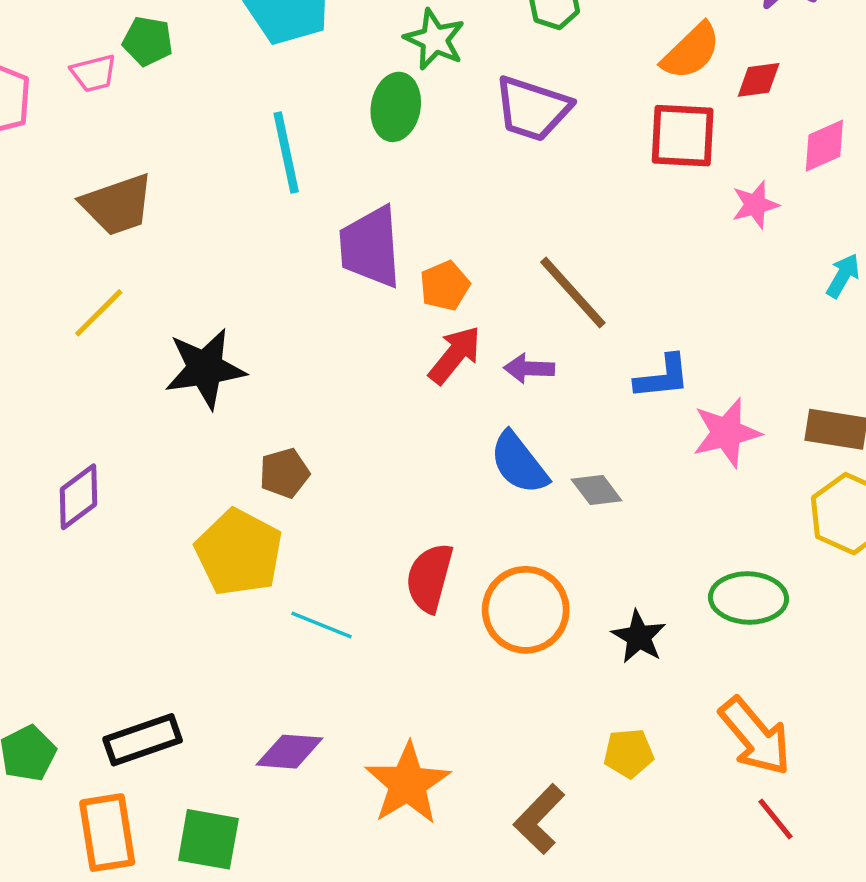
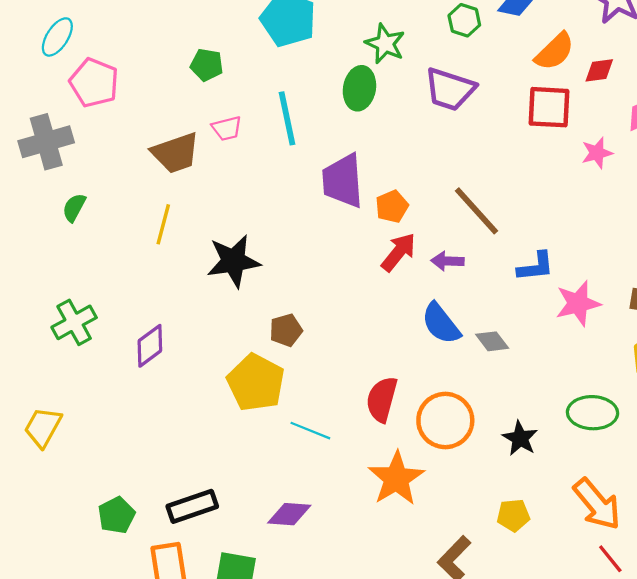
green pentagon: (148, 41) -> (207, 65), moved
pink trapezoid: (94, 73) -> (227, 128), moved
yellow line: (99, 313) -> (163, 224), turned -30
orange star: (408, 784) -> (396, 478), moved

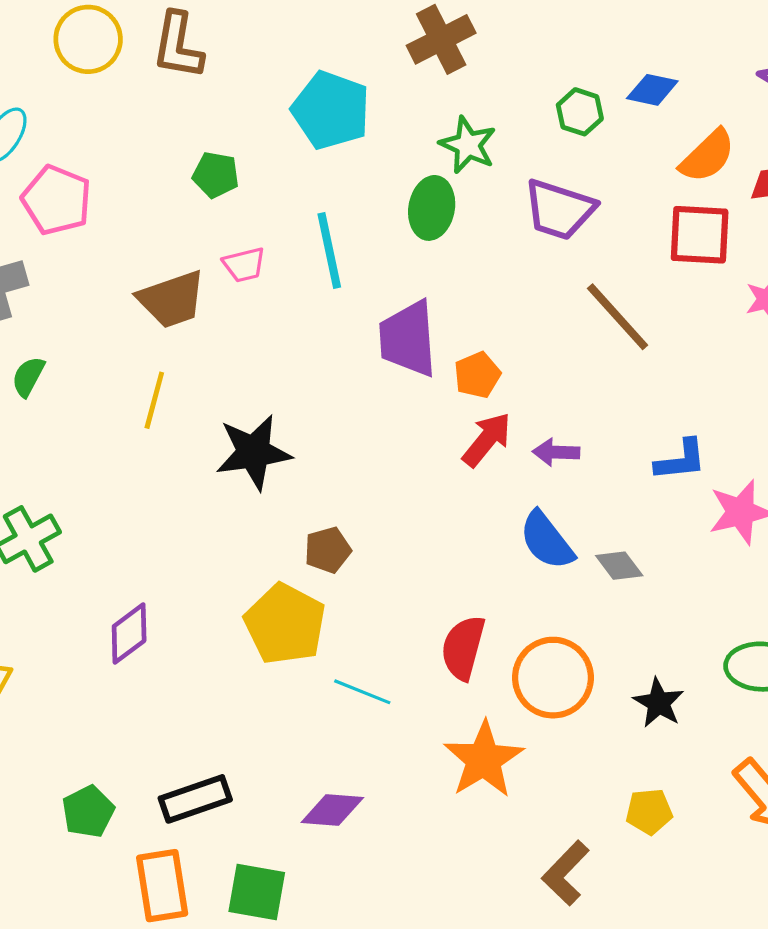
brown line: (477, 211) -> (618, 317), moved
purple diamond: (150, 346) -> (129, 633), moved

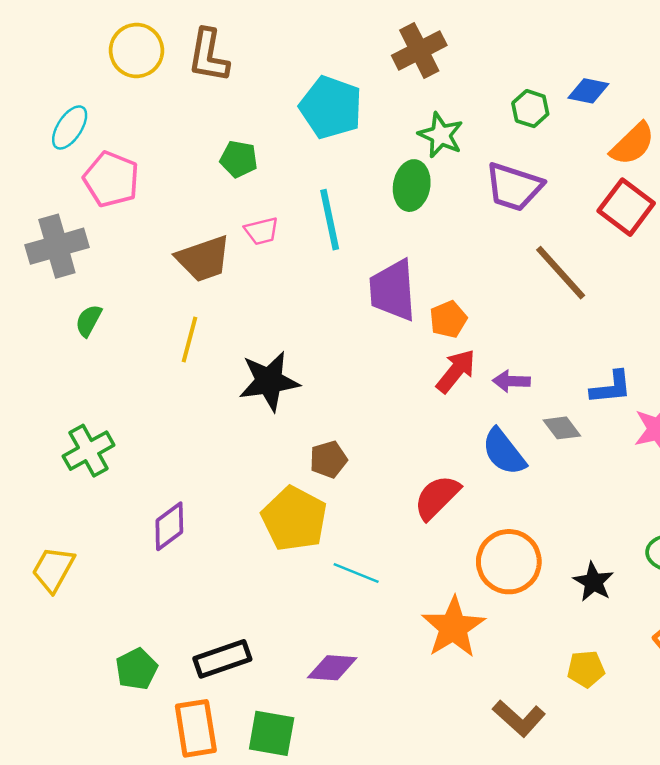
red square: (700, 235) -> (626, 207), turned 34
gray diamond: (619, 566) -> (562, 428), moved
red semicircle: (463, 648) -> (437, 497), moved, turned 30
brown L-shape: (566, 873) -> (519, 718), turned -92

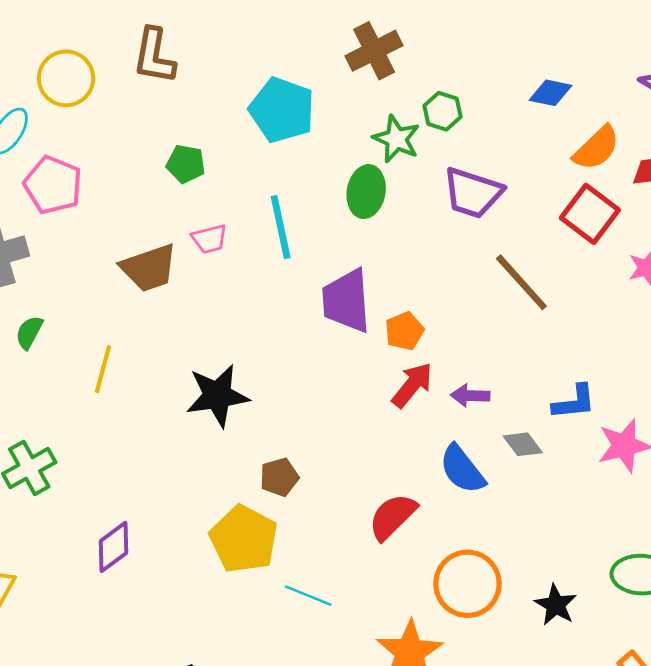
yellow circle: (137, 50) -> (66, 78), moved
green hexagon: (530, 109) -> (442, 111), moved
yellow line: (190, 340) -> (103, 369), moved

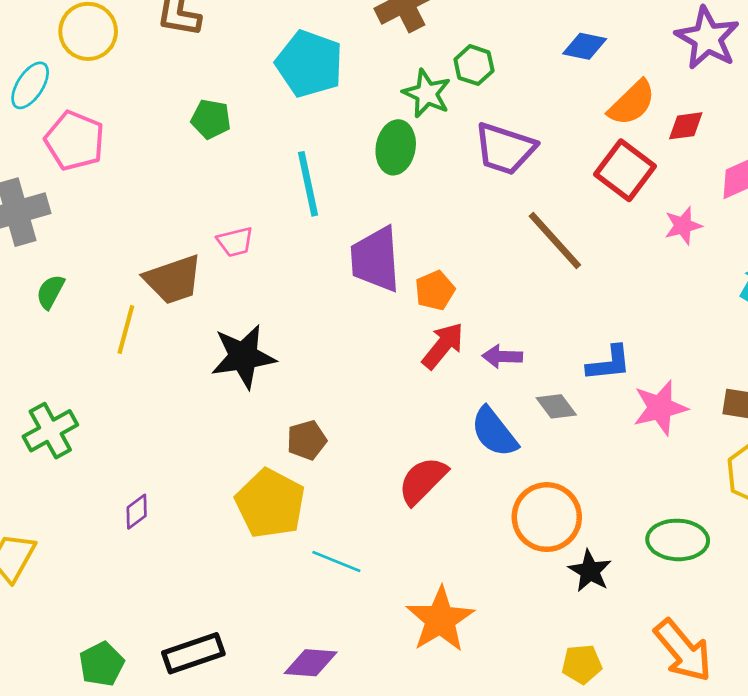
pink trapezoid: (210, 239) -> (235, 242), moved
brown trapezoid: (149, 268) -> (173, 280), moved
purple diamond: (113, 547) -> (137, 512), size x0.7
orange circle: (467, 584) -> (547, 517), moved

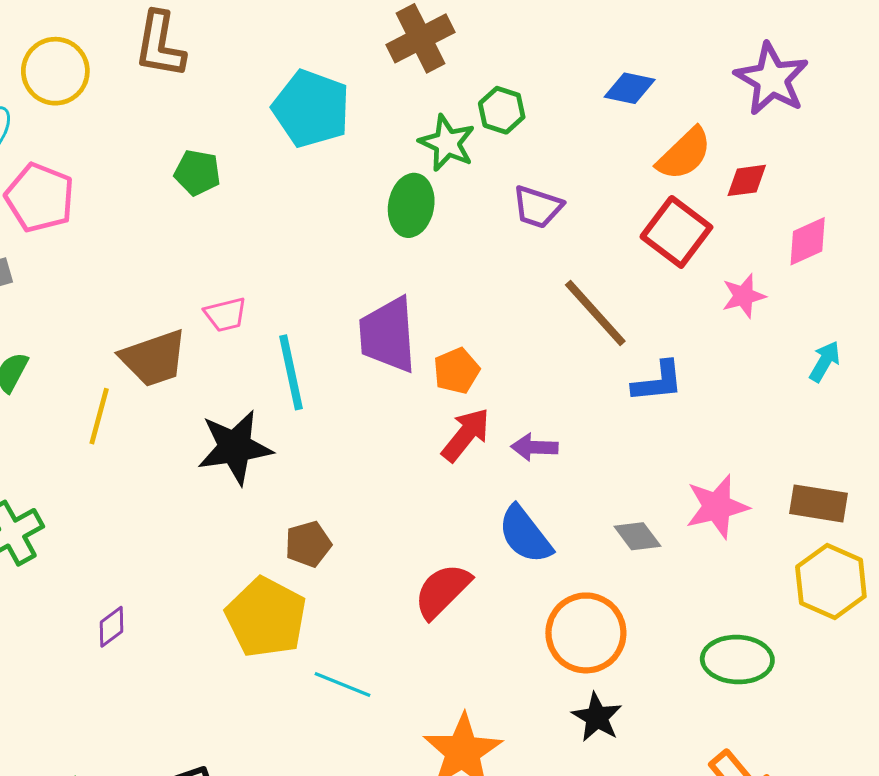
purple trapezoid: (505, 149) -> (538, 207), size x0.7
cyan line: (308, 184) -> (291, 372), moved
blue L-shape: (609, 363) -> (658, 382), moved
gray diamond: (556, 406) -> (637, 536), moved
black star: (590, 571) -> (597, 717), moved

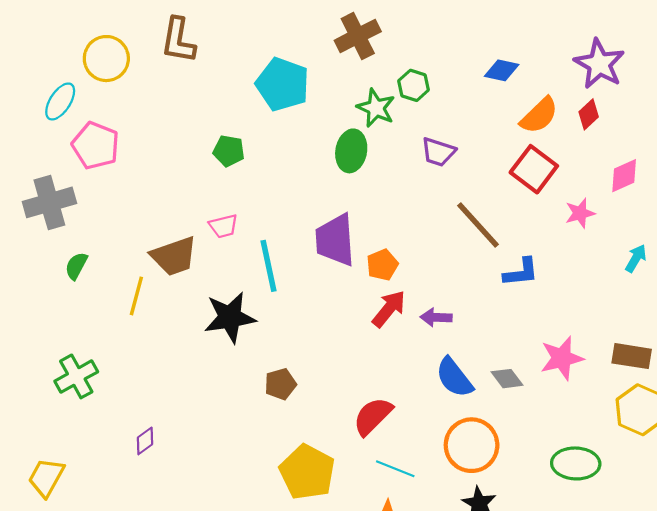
green pentagon: (197, 173) -> (229, 151), moved
red diamond: (747, 180) -> (589, 114), moved, turned -36
blue semicircle: (525, 535) -> (454, 378), moved
yellow pentagon: (266, 617) -> (307, 472), moved
cyan line: (342, 684) -> (395, 469), moved

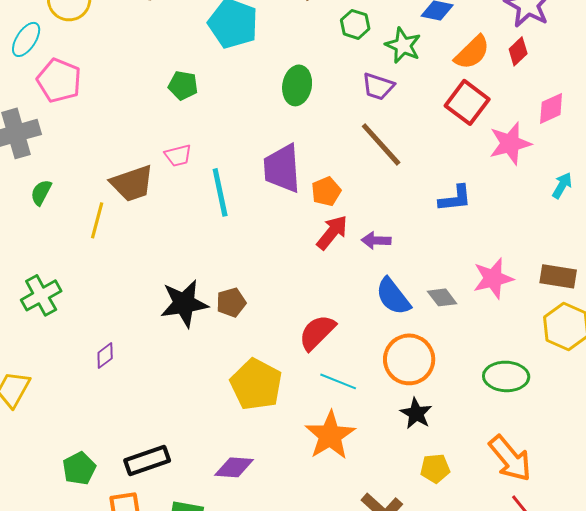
green star: (376, 108) -> (403, 45), moved
pink star: (580, 213) -> (510, 143), size x1.5
brown line: (478, 225) -> (381, 144), moved
black star: (230, 317) -> (184, 303), moved

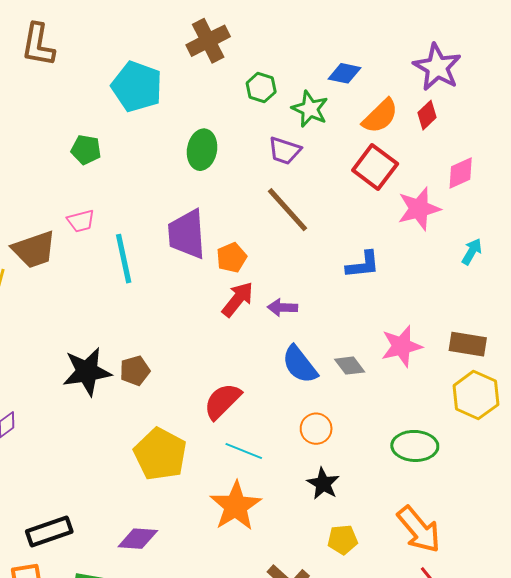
orange circle: (409, 359) -> (316, 429), size x0.6

